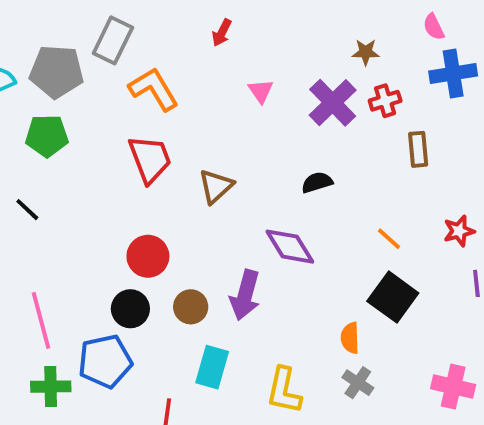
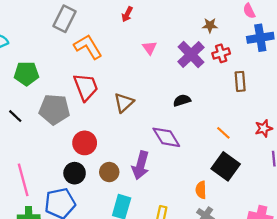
gray pentagon: (57, 72) -> (54, 109), moved

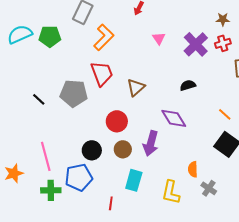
brown star: (210, 25) -> (223, 19), moved
orange L-shape: (88, 47) -> (104, 37), turned 76
green pentagon: (26, 74) -> (50, 36), moved
red circle: (85, 143) -> (117, 121), moved
orange semicircle: (201, 190) -> (193, 169), moved

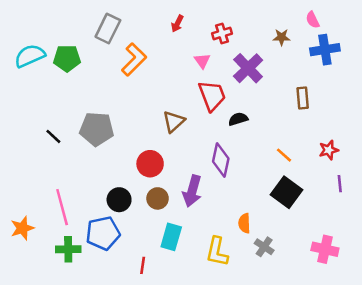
red cross: (223, 43) -> (222, 33), moved
red trapezoid: (102, 73) -> (212, 95), moved
purple diamond: (174, 118) -> (221, 160), turned 44

